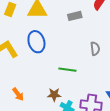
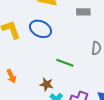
blue ellipse: (36, 42) -> (41, 29), turned -60

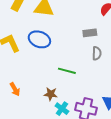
gray rectangle: (83, 12) -> (90, 33), moved

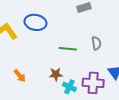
gray semicircle: (97, 53) -> (96, 43), moved

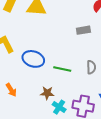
blue ellipse: (35, 22) -> (33, 59), moved

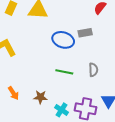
blue ellipse: (33, 59) -> (63, 40), moved
brown star: (47, 93) -> (40, 97), moved

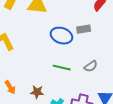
gray semicircle: (93, 70) -> (91, 66), turned 56

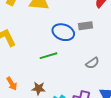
green line: (62, 68) -> (49, 56), moved, turned -30

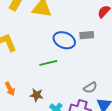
gray semicircle: (92, 63) -> (90, 88), moved

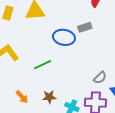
green line: (48, 63) -> (43, 65), moved

